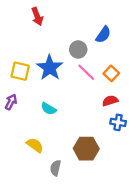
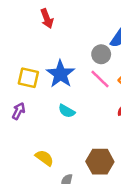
gray circle: (78, 49) -> (101, 54), moved
cyan semicircle: (49, 109) -> (67, 111), moved

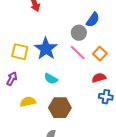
yellow semicircle: (44, 158) -> (28, 102), moved, turned -49
brown hexagon: (100, 162) -> (60, 108), moved

